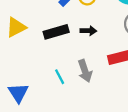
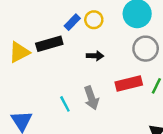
black rectangle: (56, 32) -> (49, 44), moved

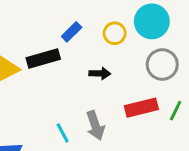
yellow circle: (94, 20) -> (115, 33), moved

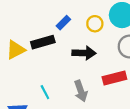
black arrow: (100, 73) -> (84, 53), size x1.5
cyan line: (63, 133) -> (45, 92), moved

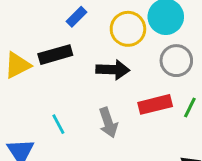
blue rectangle: (63, 23) -> (77, 17), moved
yellow circle: (95, 24) -> (128, 29), size x1.5

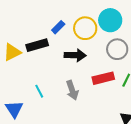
blue rectangle: (77, 17) -> (58, 27), moved

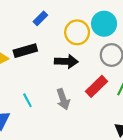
blue rectangle: (58, 27) -> (40, 18), moved
red rectangle: (103, 78) -> (96, 86), turned -30

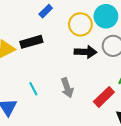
black arrow: (66, 61) -> (86, 52), moved
red rectangle: (96, 86) -> (104, 97), moved

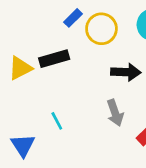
yellow circle: (80, 24) -> (101, 29), moved
gray arrow: (67, 88) -> (115, 113), moved

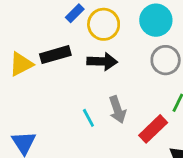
black arrow: (126, 72) -> (102, 61), moved
cyan line: (57, 121) -> (88, 118), moved

